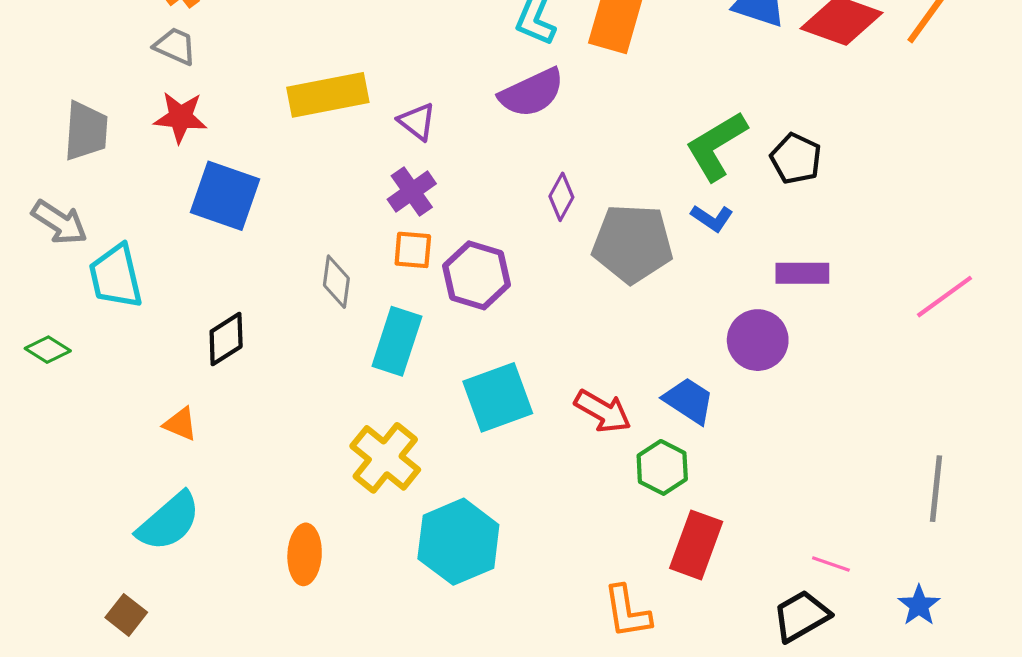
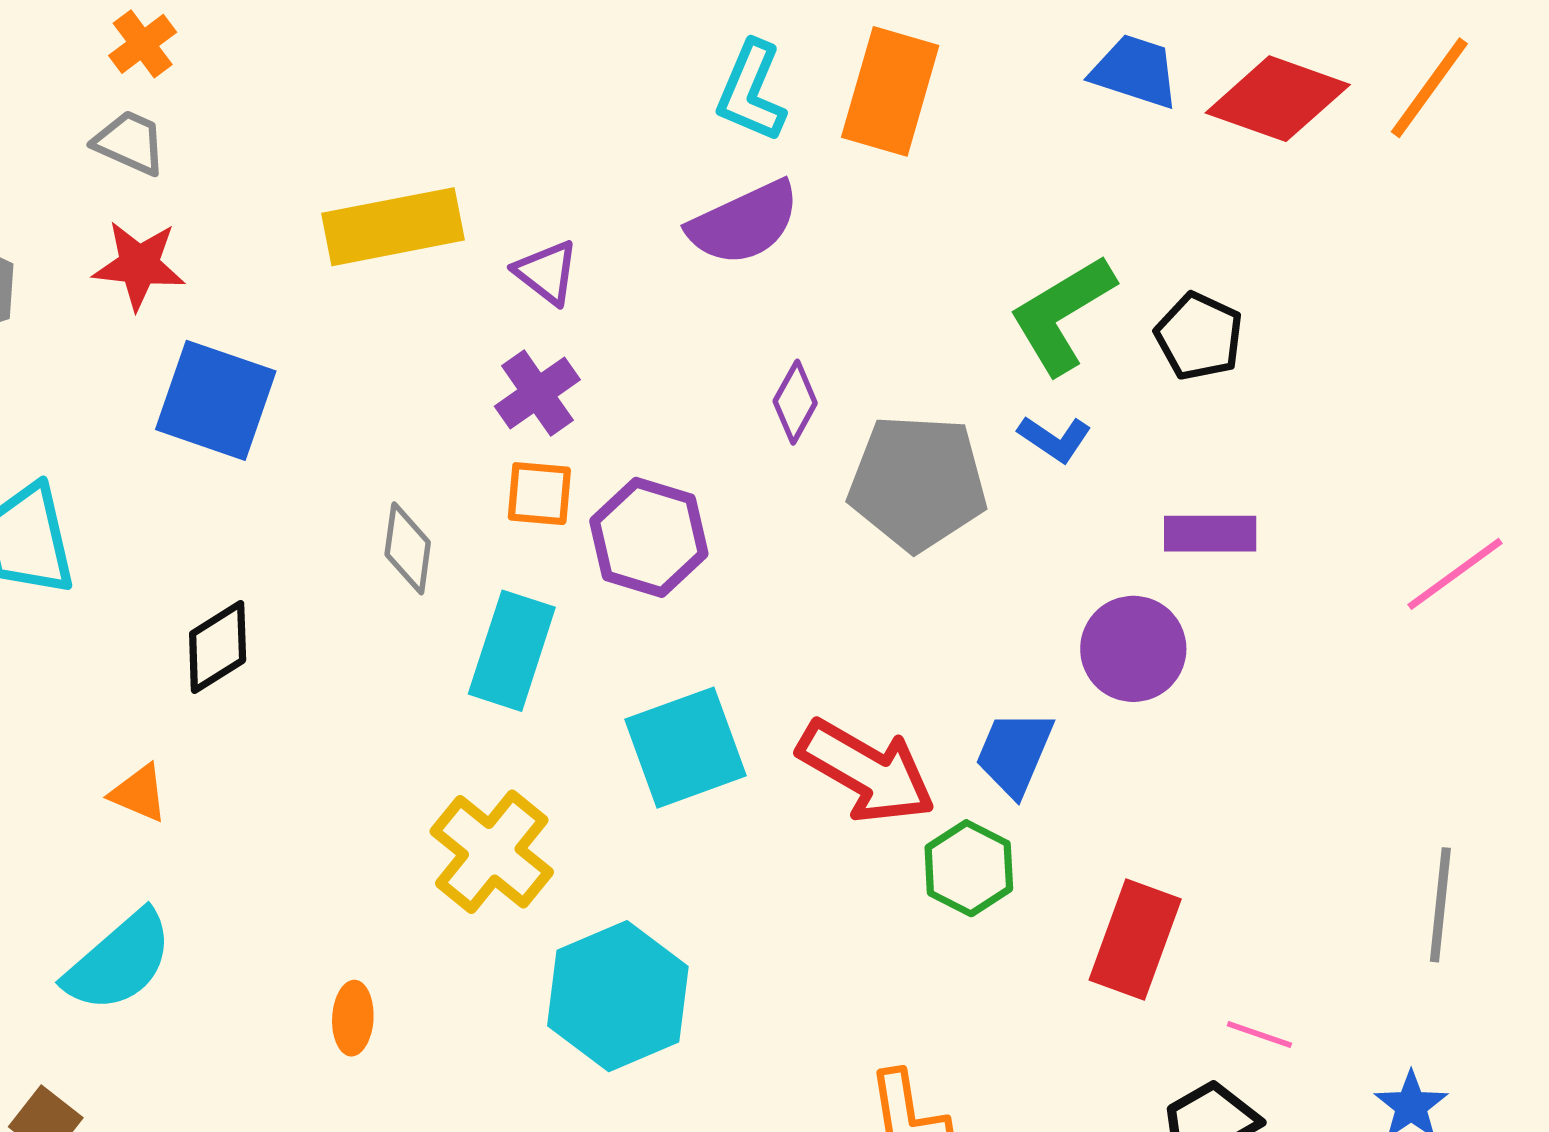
blue trapezoid: (689, 401) -> (1014, 753), turned -100
red arrow: (603, 411) -> (866, 771), size x1.4
red rectangle: (696, 545) -> (1135, 939), moved
orange ellipse: (305, 554) -> (353, 1018), size x0.7

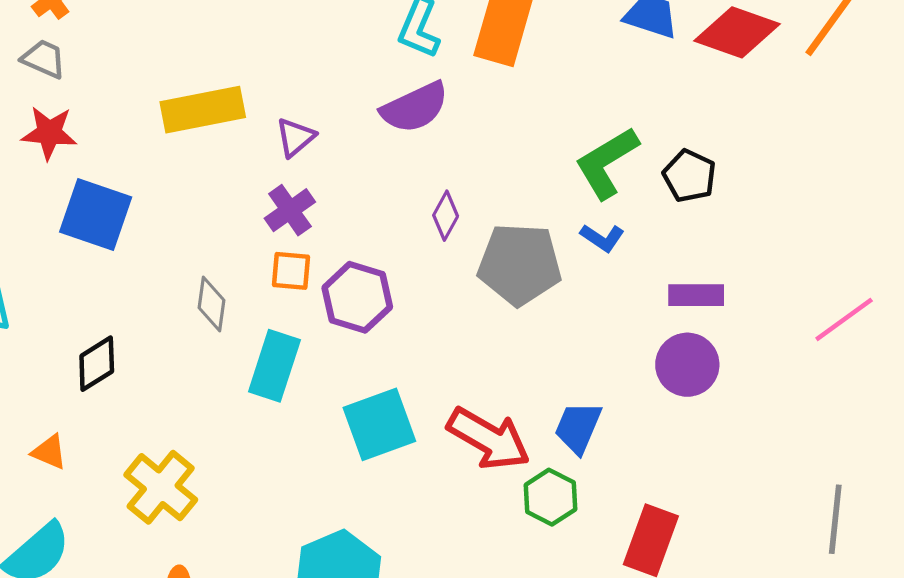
purple triangle: (547, 272) -> (295, 137), turned 42
purple circle: (1133, 649) -> (687, 365), moved
yellow cross: (492, 852) -> (161, 487), moved

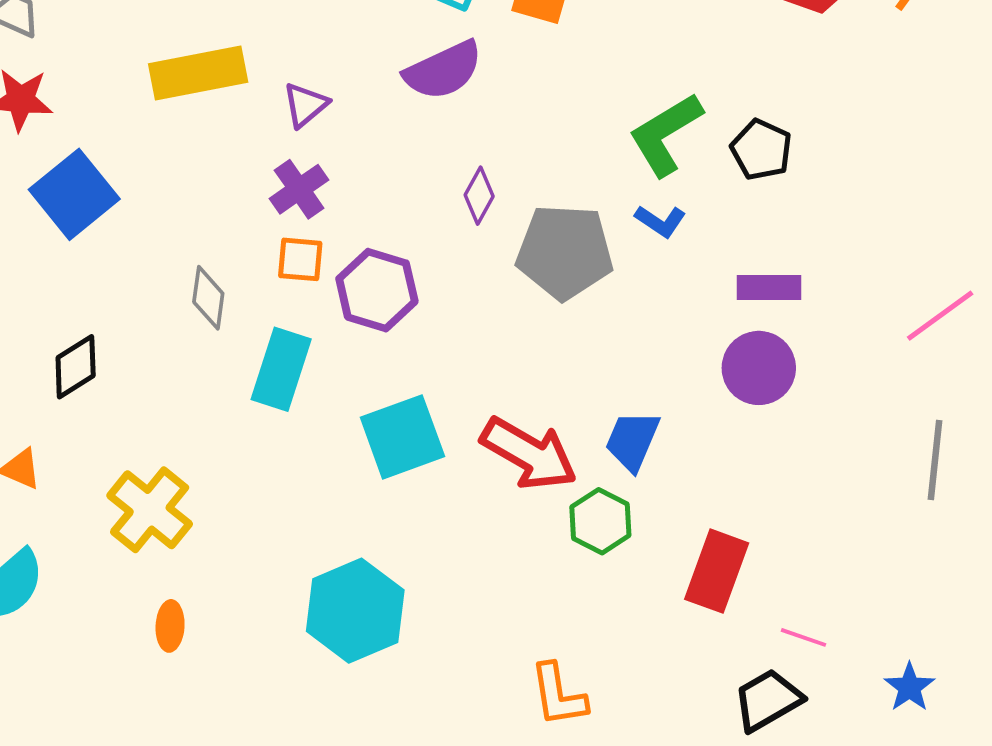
blue square: (96, 215) -> (74, 194), turned 32
gray line: (835, 519) -> (935, 460), moved

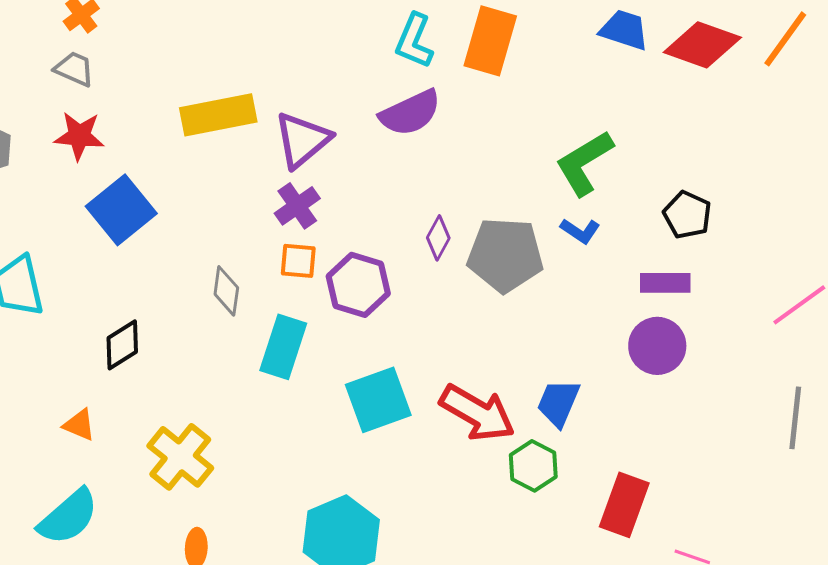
purple triangle: (305, 105) -> (302, 140), size x1.6
black pentagon: (761, 150) -> (687, 215), moved
purple diamond: (479, 196) -> (438, 238), moved

